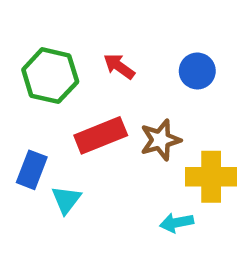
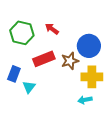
blue circle: (197, 71) -> (89, 46), moved, size x1.5
cyan arrow: (177, 223) -> (85, 100), moved

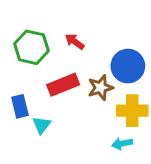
blue rectangle: (14, 74) -> (20, 106), turned -35

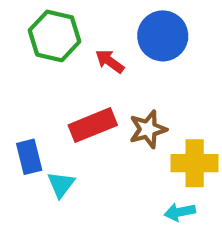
green hexagon: (31, 47) -> (55, 36), moved
blue circle: (128, 66) -> (163, 36), moved

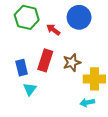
red rectangle: (93, 125) -> (45, 60), turned -50
blue rectangle: (29, 157) -> (22, 68), moved

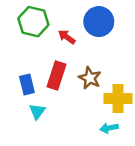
brown star: (72, 62) -> (90, 78), turned -30

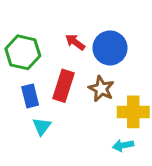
green hexagon: (33, 22) -> (23, 52), moved
blue circle: (99, 22) -> (110, 48), moved

